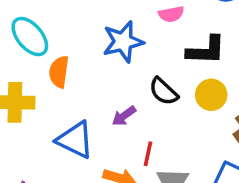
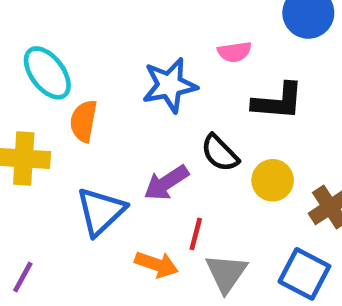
yellow circle: (211, 95) -> (273, 180), moved
purple arrow: (124, 116) -> (166, 183), size x1.4
blue triangle: (75, 140) -> (101, 211), turned 48

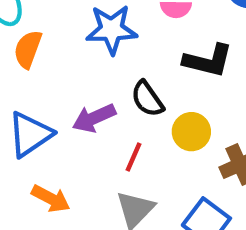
red line: (196, 234) -> (133, 157), moved
orange arrow: (156, 264) -> (51, 199), moved

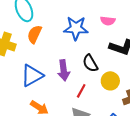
purple arrow: (94, 118) -> (64, 70), turned -78

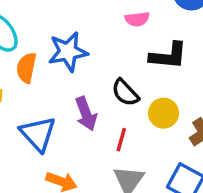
blue star: (76, 28) -> (68, 52), moved
blue triangle: (32, 76) -> (38, 134), turned -30

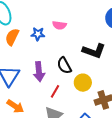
pink semicircle: (137, 19) -> (59, 25), moved
blue star: (68, 52) -> (38, 34), size x0.6

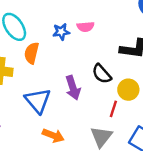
blue star: (38, 34) -> (61, 32), moved
red line: (55, 91) -> (113, 109), moved

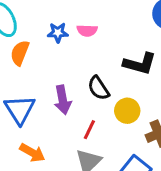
red line: (113, 109) -> (89, 130), moved

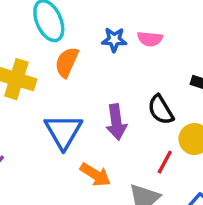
red line: (89, 130) -> (165, 162), moved
orange arrow: (32, 153) -> (95, 175), moved

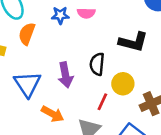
black semicircle: (161, 110) -> (97, 64), turned 40

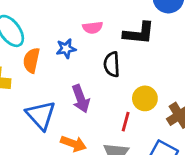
blue star: (60, 15) -> (66, 49), moved
black L-shape: (133, 42) -> (139, 33), moved
black semicircle: (97, 64) -> (112, 64), moved

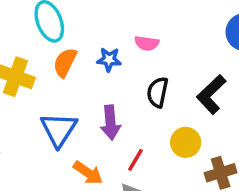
black L-shape: (139, 33) -> (211, 94), moved, turned 116
red line: (126, 122) -> (135, 160), moved

